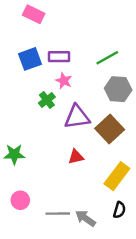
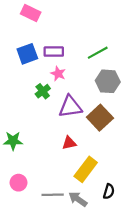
yellow rectangle: (117, 176) -> (86, 169), moved

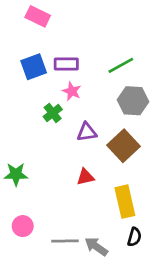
purple triangle: (70, 107) -> (87, 132), size x0.7
yellow rectangle: (86, 169) -> (125, 202), moved, turned -50

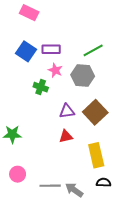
blue square: (34, 67) -> (26, 51), turned -36
gray hexagon: (133, 101) -> (83, 76), moved
green cross: (53, 113) -> (41, 87), turned -32
purple triangle: (87, 132) -> (67, 111), moved
black semicircle: (134, 237) -> (104, 183), turned -104

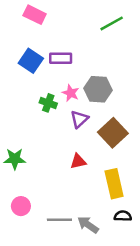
green line: (93, 50) -> (112, 23), moved
pink star: (55, 70) -> (71, 93), moved
purple triangle: (67, 111) -> (79, 119), moved, turned -35

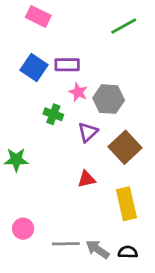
pink star: (71, 93) -> (78, 92), moved
green star: (15, 159) -> (16, 160), moved
black semicircle: (123, 216) -> (128, 252), moved

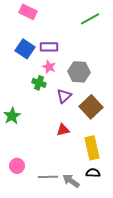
pink star: (78, 92) -> (49, 67), moved
green star: (16, 160) -> (12, 116), turned -30
black semicircle: (128, 252) -> (93, 173), moved

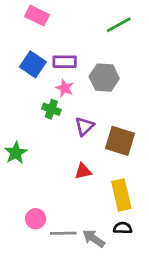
gray hexagon: (79, 72) -> (104, 78), moved
brown square: (91, 107) -> (120, 141), turned -30
pink circle: (17, 166) -> (36, 219), moved

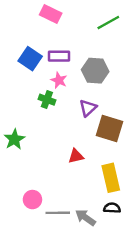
pink rectangle: (37, 16) -> (51, 14), moved
purple triangle: (84, 126) -> (88, 108), moved

